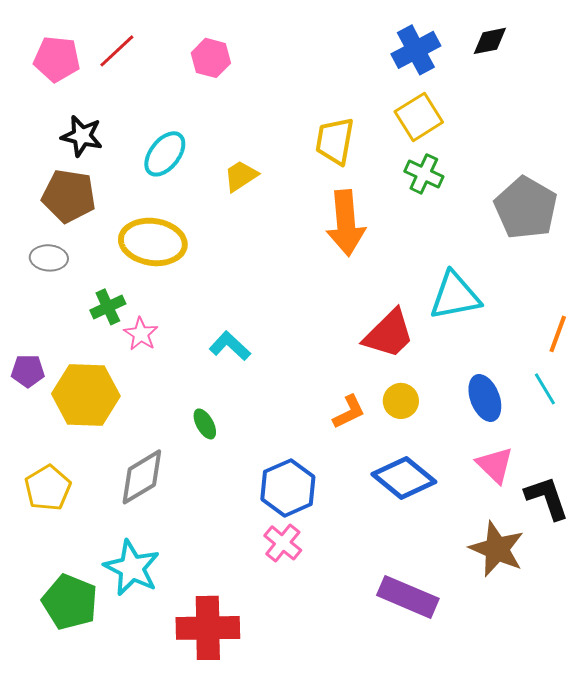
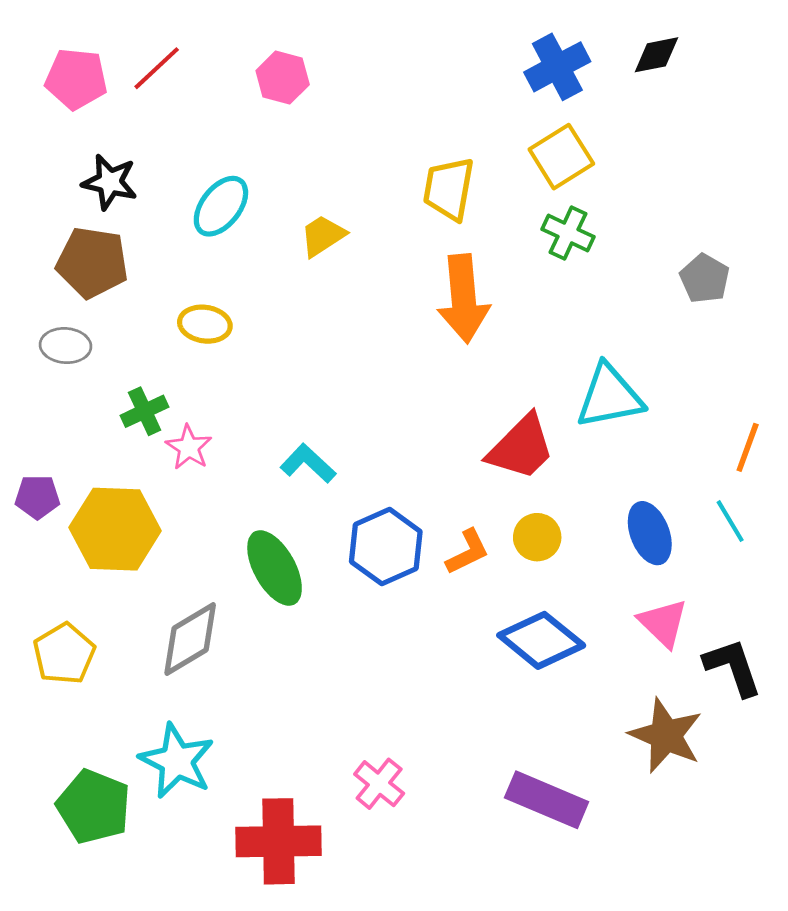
gray pentagon: (526, 208) -> (705, 279), size x0.6
yellow ellipse: (153, 242) -> (205, 324), size x0.6
green ellipse: (205, 424) -> (275, 568), size x1.8
blue hexagon: (288, 488) -> (386, 547), moved
pink cross: (283, 543) -> (379, 784), moved

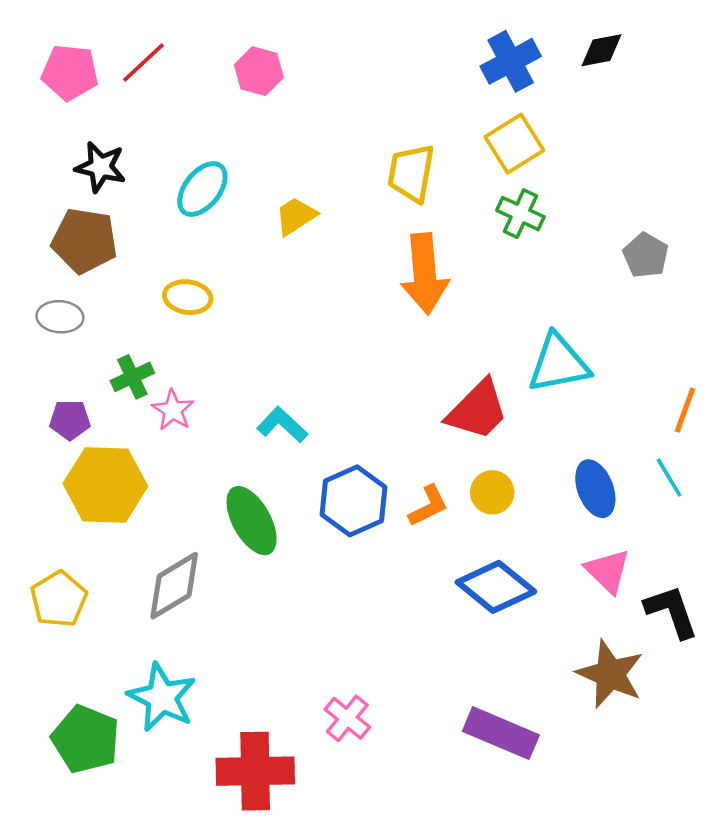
purple pentagon: (37, 497) -> (70, 420), moved

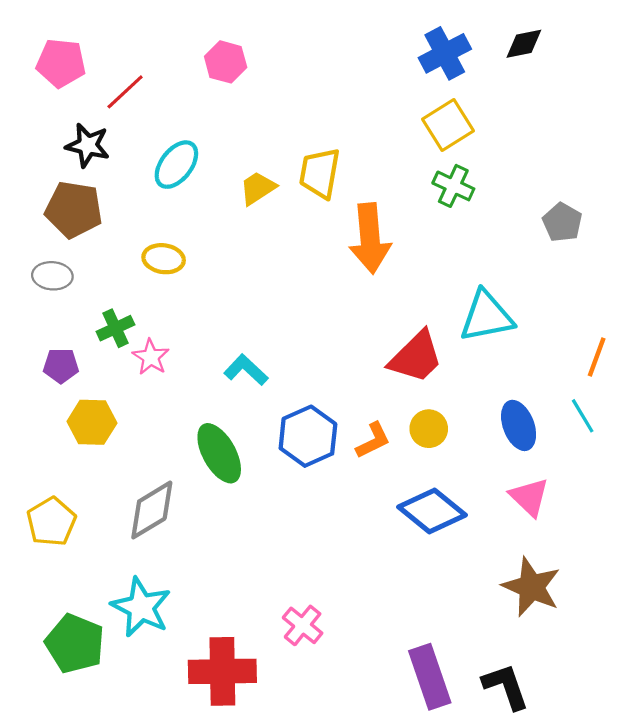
red line: (143, 63) -> (125, 92), moved
yellow trapezoid: (411, 173) -> (320, 173), moved
yellow hexagon: (105, 485) -> (92, 422), size x0.7
black L-shape: (671, 611) -> (506, 686), moved
purple rectangle: (501, 733) -> (430, 677), moved, turned 48

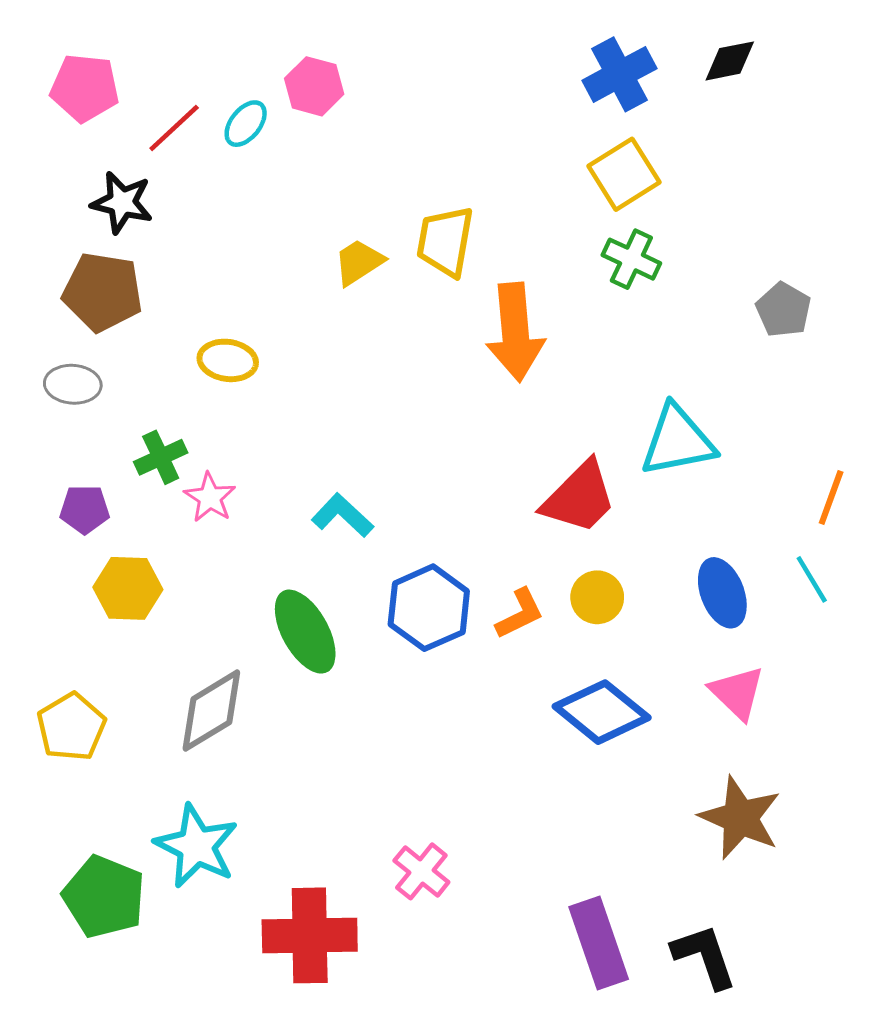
cyan ellipse: (176, 165) -> (246, 124), moved, size x0.7

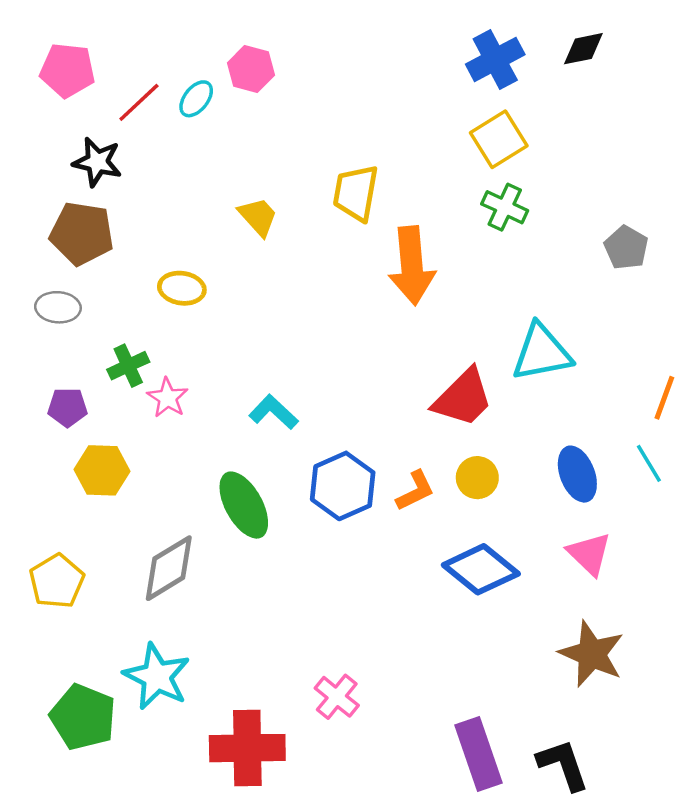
yellow trapezoid: (359, 262) -> (258, 217), moved, turned 81

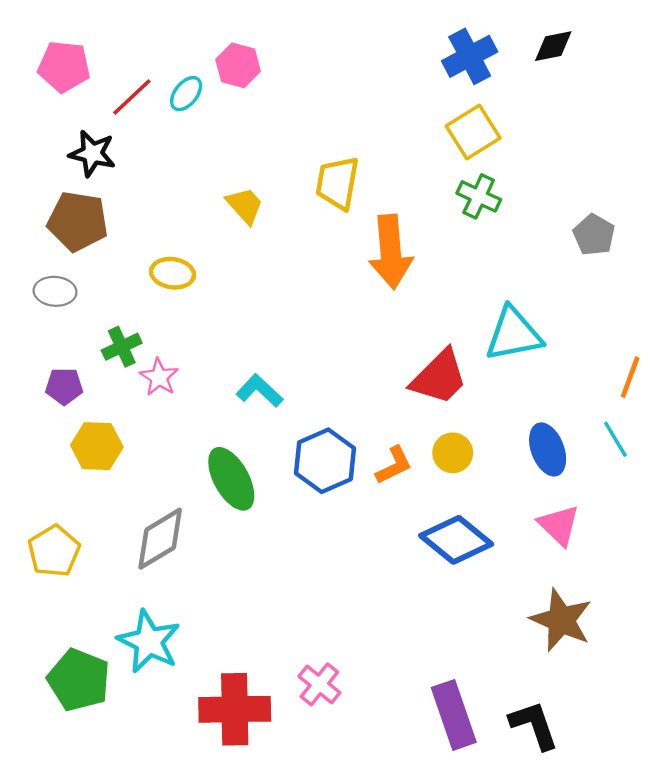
pink cross: (337, 697) -> (319, 684), moved

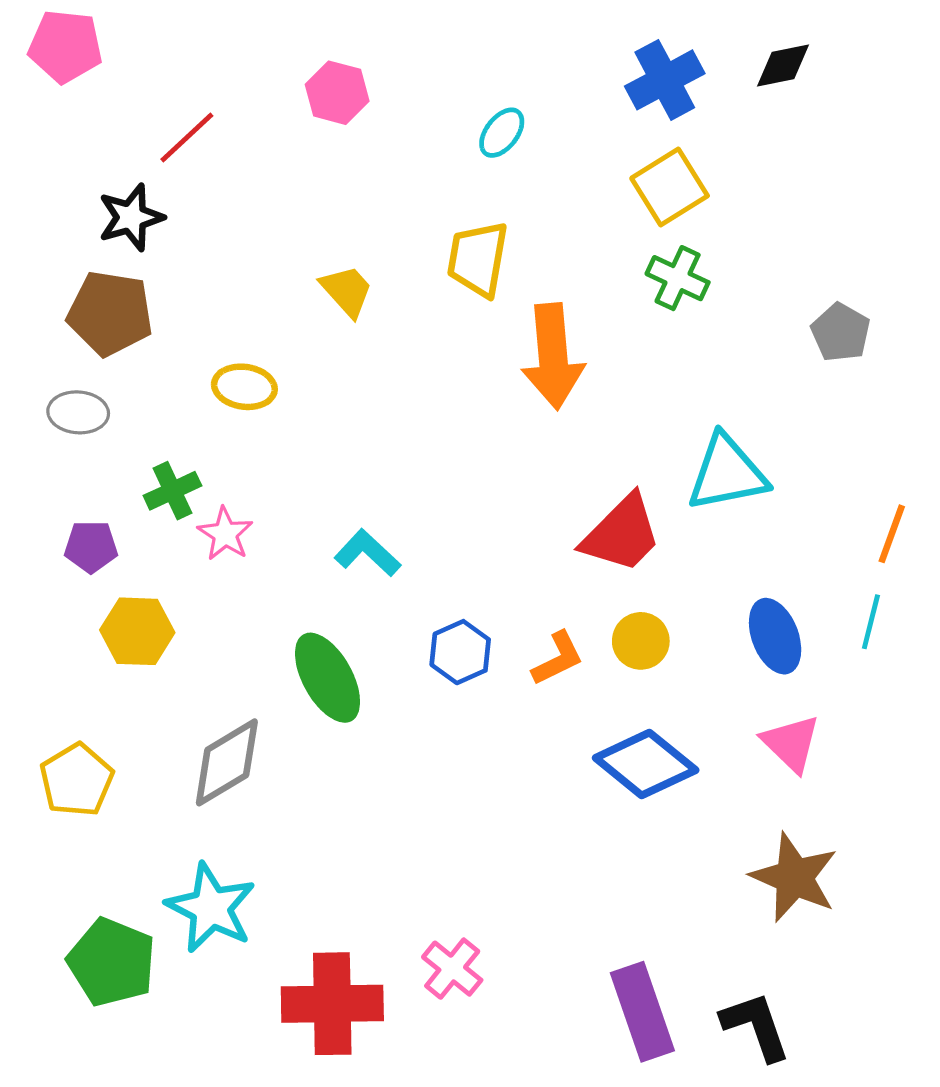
pink pentagon: (64, 66) -> (65, 46), moved
cyan ellipse: (186, 94) -> (502, 133), moved
black star: (92, 153) -> (131, 217), turned -30
cyan line: (615, 439) -> (871, 622), turned 45
blue hexagon: (325, 461) -> (460, 652), size x0.7

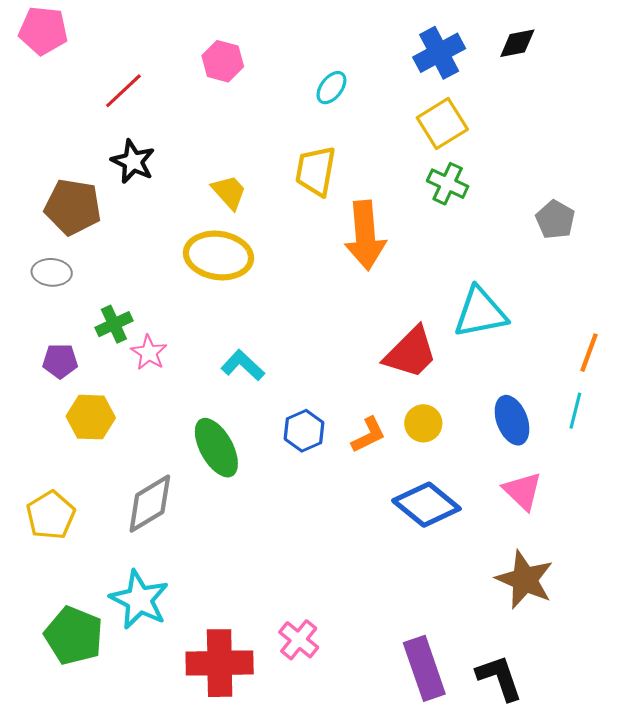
black star: (131, 217) -> (133, 162), moved, turned -30
yellow ellipse: (244, 387) -> (218, 255), moved, size x1.6

